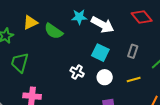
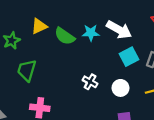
cyan star: (79, 17) -> (91, 33), moved
cyan square: (100, 53) -> (129, 57), moved, turned 36

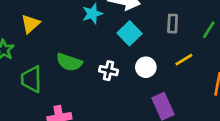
green semicircle: (65, 36) -> (69, 62), moved
cyan square: (129, 57) -> (129, 33), moved

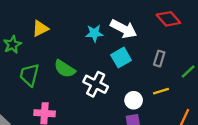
white circle: (146, 67) -> (134, 100), moved
white cross: (108, 71) -> (96, 84), size x1.5

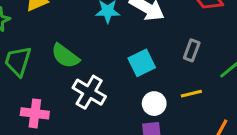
cyan square: (121, 58) -> (142, 63), moved
white cross: (96, 84) -> (89, 92), moved

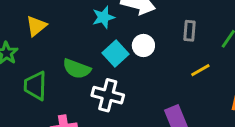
cyan square: (142, 63) -> (115, 53), moved
white circle: (154, 104) -> (143, 45), moved

